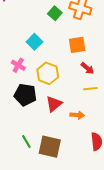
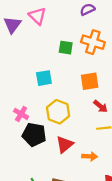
green square: (55, 13) -> (66, 48), turned -32
cyan square: (34, 42) -> (44, 78), turned 35
pink cross: (18, 65) -> (21, 114), moved

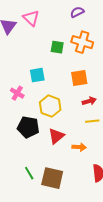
red arrow: (101, 106) -> (89, 101), turned -56
pink cross: (21, 114) -> (17, 93), moved

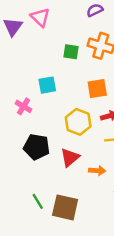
yellow hexagon: (50, 106) -> (78, 122), moved

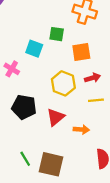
green square: (71, 52) -> (57, 34), moved
cyan square: (47, 85) -> (34, 49), turned 30

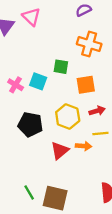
pink cross: (12, 69) -> (16, 85), moved
black pentagon: (24, 107) -> (30, 124), moved
orange arrow: (81, 129) -> (83, 146), moved

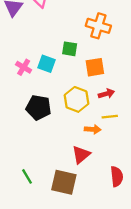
red triangle: (60, 151) -> (81, 155), moved
green line: (29, 192) -> (27, 176), moved

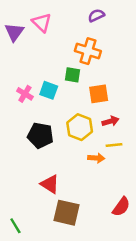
orange cross: (98, 26) -> (88, 51), moved
red triangle: (81, 155) -> (50, 184), moved, turned -48
green line: (27, 176) -> (15, 226), moved
red semicircle: (117, 176) -> (121, 207), turned 42

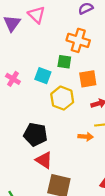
pink cross: (25, 94) -> (13, 79), moved
yellow hexagon: (80, 127) -> (62, 98), moved
black pentagon: (40, 135) -> (35, 134), moved

